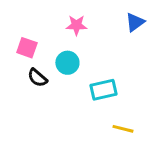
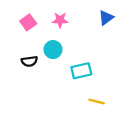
pink square: (27, 48) -> (28, 22), moved, turned 35
black semicircle: (37, 78) -> (29, 61), turned -49

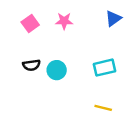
cyan circle: (53, 50) -> (57, 70), moved
cyan rectangle: (81, 71) -> (104, 68), moved

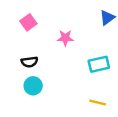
pink star: (64, 21) -> (65, 38), moved
cyan circle: (57, 70) -> (33, 86), moved

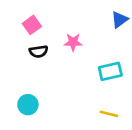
black semicircle: (30, 62) -> (39, 51), moved
cyan circle: (33, 86) -> (28, 105), moved

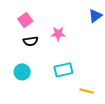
cyan rectangle: (110, 71) -> (63, 70), moved
cyan circle: (28, 105) -> (22, 72), moved

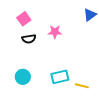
cyan rectangle: (63, 70) -> (60, 77), moved
cyan circle: (22, 72) -> (23, 77), moved

